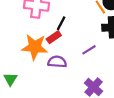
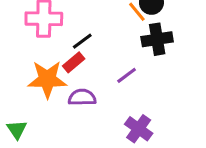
black line: (61, 23) -> (82, 41), turned 32

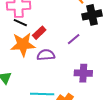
black line: (82, 41) -> (20, 23), moved, turned 64
purple cross: (139, 129) -> (83, 73), turned -30

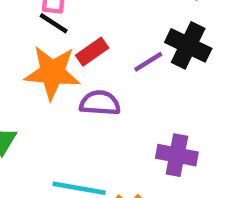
black cross: (92, 15) -> (188, 45), moved, turned 30
purple line: (74, 39) -> (148, 62), moved

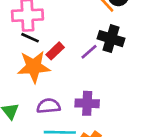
purple semicircle: (100, 103) -> (49, 106), moved
purple cross: (177, 155) -> (87, 103), moved

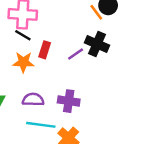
red rectangle: (55, 51) -> (45, 50), turned -35
orange star: (34, 67) -> (23, 62), size x0.7

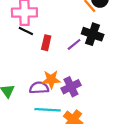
orange star: (23, 62) -> (51, 80), moved
purple cross: (69, 101) -> (71, 87), turned -30

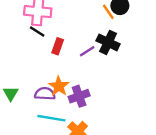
orange star: (51, 80) -> (59, 86), turned 30

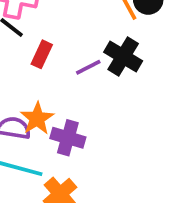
purple cross: (79, 96) -> (68, 138), turned 30

